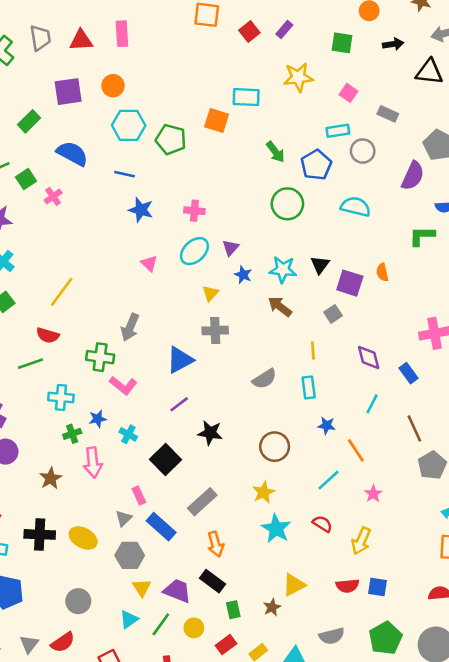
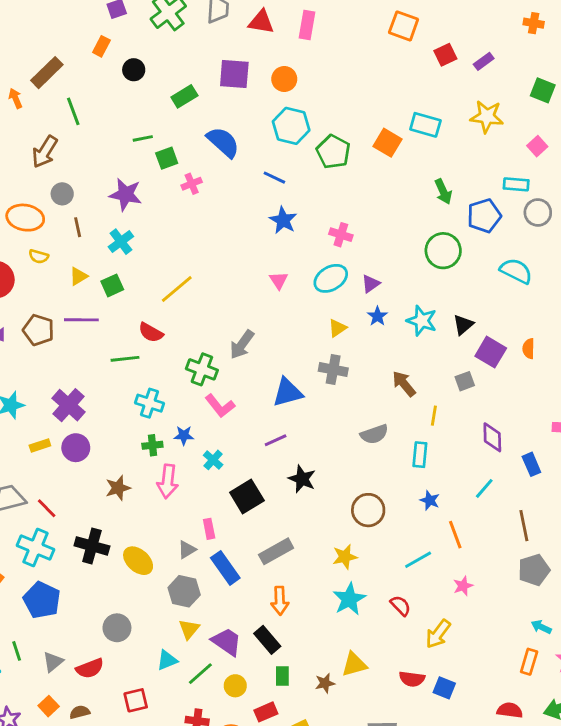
brown arrow: (280, 306) -> (404, 384), moved

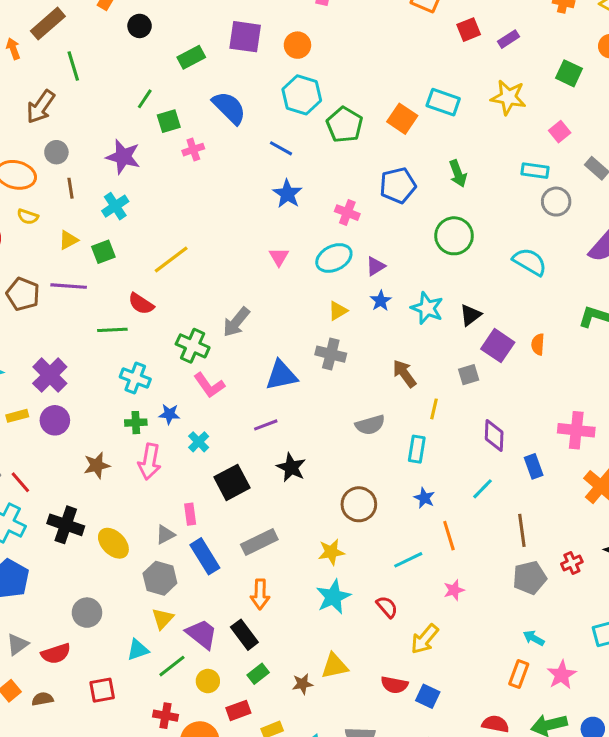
green line: (143, 138) -> (145, 99), turned -48
blue pentagon: (484, 216) -> (398, 185), moved
green rectangle: (282, 676) -> (258, 674), turned 48

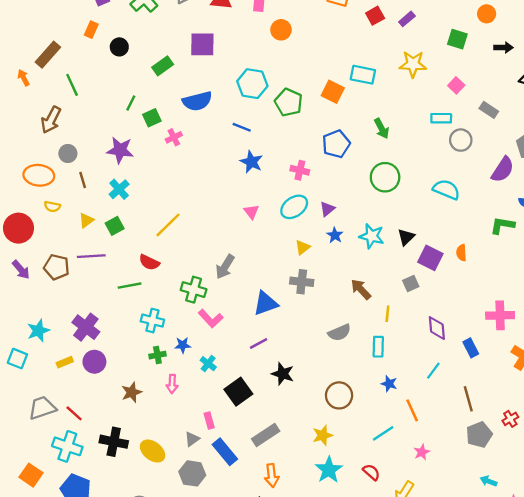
orange circle: (297, 45) -> (281, 30), moved
blue semicircle: (229, 108) -> (197, 101), turned 128
pink arrow: (149, 462) -> (172, 384), size x0.7

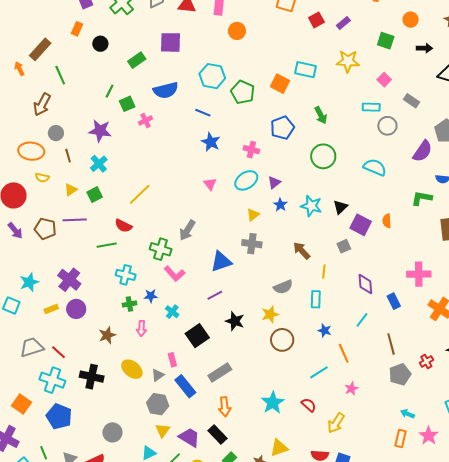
yellow star: (323, 435) -> (270, 314), moved
yellow ellipse: (153, 451) -> (132, 369), moved

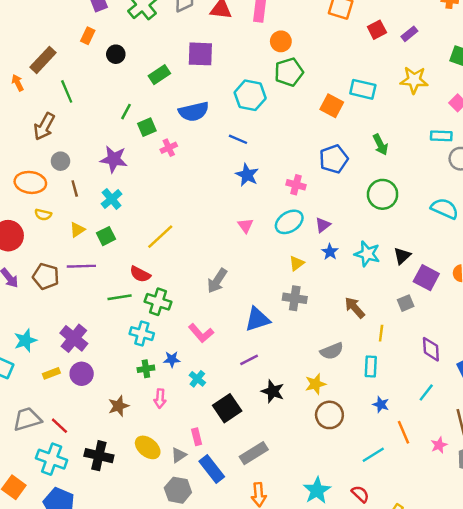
green pentagon: (243, 92) -> (289, 72), moved, turned 30
green cross: (161, 249) -> (158, 302), moved
pink star: (351, 389) -> (439, 445), moved

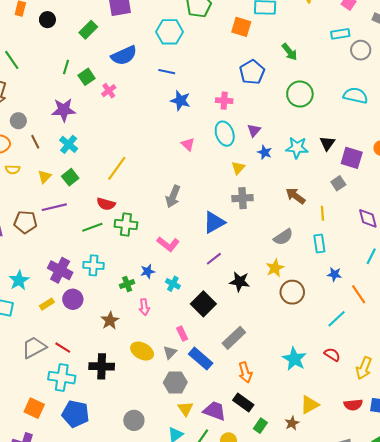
cyan ellipse: (289, 222) -> (225, 134), turned -65
cyan cross: (142, 334) -> (93, 265), moved

